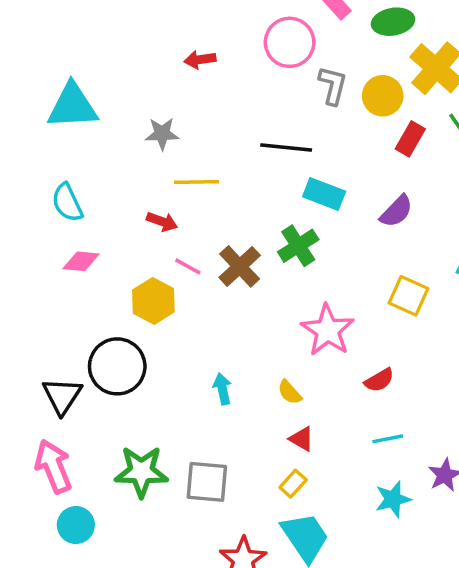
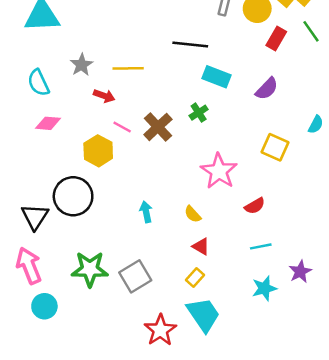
gray star: (162, 134) -> (81, 65), moved, turned -30
green cross: (298, 246) -> (199, 113), size x0.7
gray square: (207, 482) -> (135, 276), turned -36

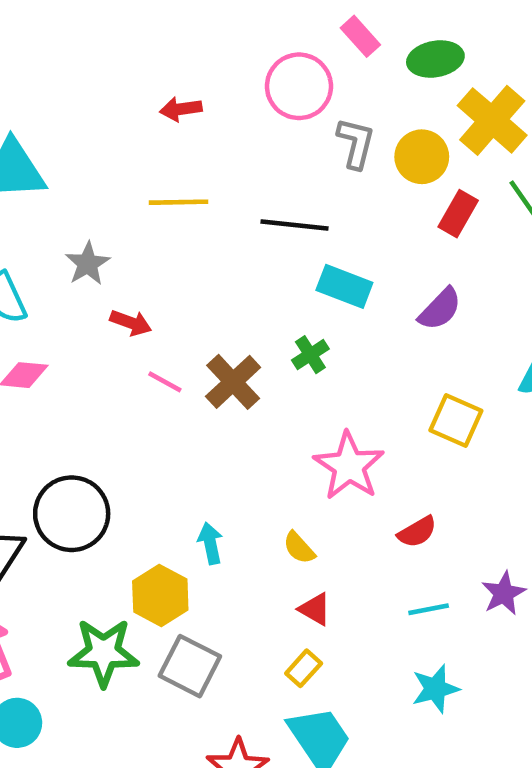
yellow line: (128, 68) -> (178, 202), moved
yellow hexagon: (98, 151) -> (160, 596), moved
purple star: (300, 272) -> (504, 593), moved
gray square: (135, 276) -> (190, 666), turned -32

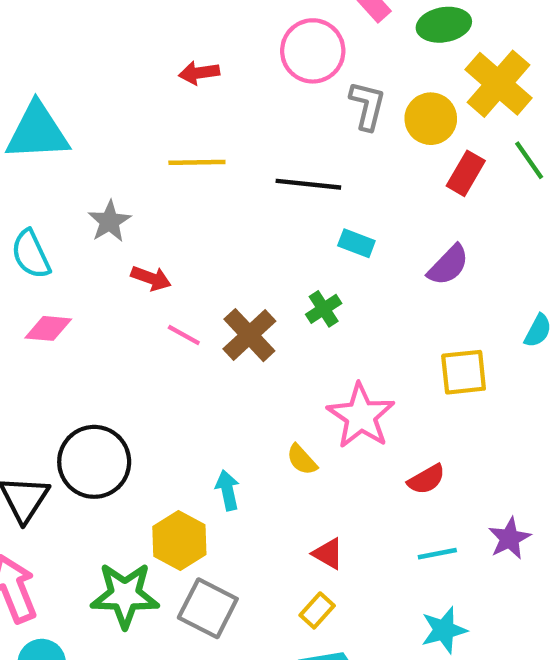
cyan rectangle: (344, 286) -> (356, 243), size x0.7
yellow square: (456, 420) -> (464, 372), turned -30
yellow semicircle: (299, 548) -> (302, 460), moved

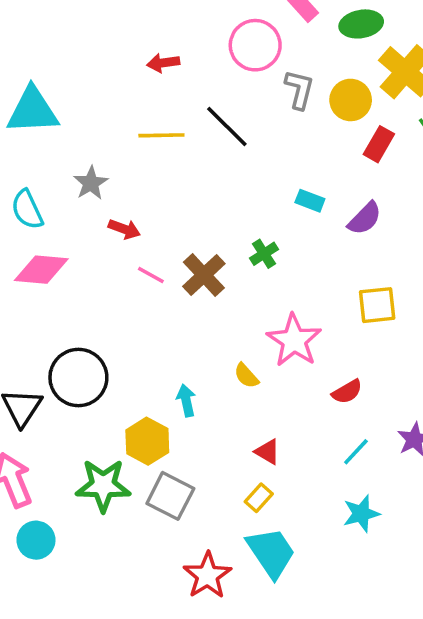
black line: (308, 184) -> (227, 127), moved, turned 39
cyan rectangle: (356, 243) -> (310, 201), moved
pink diamond: (48, 328) -> (41, 270), size x1.4
cyan line: (437, 554) -> (356, 452), turned -36

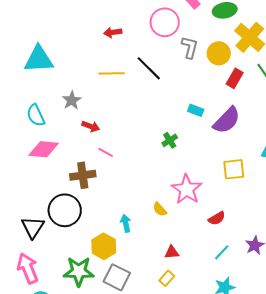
purple semicircle: (365, 218) -> (227, 120), size x1.4
brown cross: (204, 275) -> (83, 175), moved, turned 35
red triangle: (268, 452) -> (172, 252), turned -35

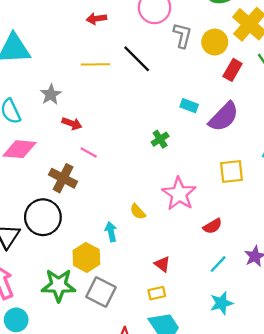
brown cross: (83, 175) -> (63, 178), turned 35
yellow semicircle: (160, 209) -> (138, 212), moved
red triangle: (172, 252) -> (162, 264), turned 42
yellow rectangle: (167, 278) -> (157, 293), turned 35

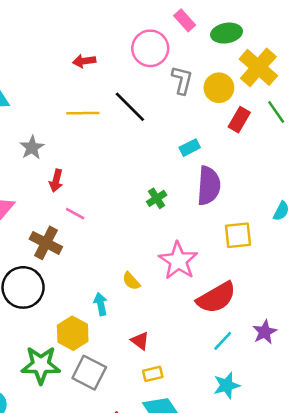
cyan rectangle: (189, 106) -> (190, 148), moved, turned -48
purple semicircle: (224, 117) -> (209, 186), moved, turned -40
red arrow: (72, 124) -> (56, 181), turned 84
red semicircle: (213, 226) -> (216, 298), size x1.8
red triangle: (162, 264) -> (140, 341), moved

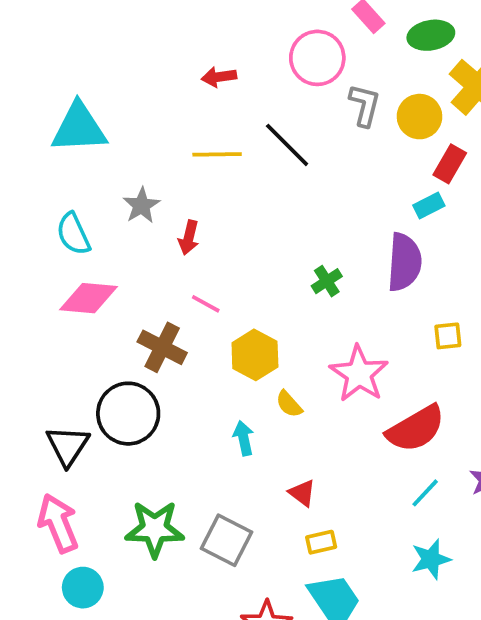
cyan rectangle: (190, 148) -> (429, 205), moved
red arrow: (56, 181) -> (189, 238), moved
yellow square: (238, 235) -> (448, 336), size x0.7
yellow hexagon: (73, 333) -> (255, 355), moved

